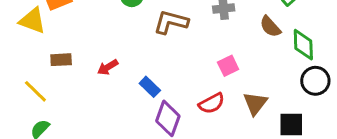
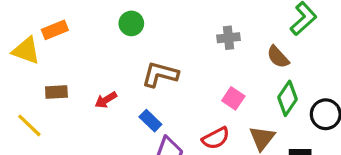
brown L-shape: (171, 22) -> (160, 74), moved
green diamond: (303, 45) -> (287, 98), moved, turned 36
pink square: (228, 66) -> (233, 98), turned -30

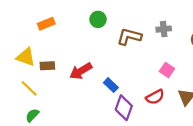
yellow triangle: (26, 51) -> (26, 57), moved
brown L-shape: (160, 74) -> (129, 37), moved
red arrow: (106, 100) -> (81, 71), size x1.5

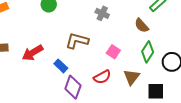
gray cross: (164, 29) -> (102, 13), moved, turned 32
brown L-shape: (129, 37) -> (77, 41), moved

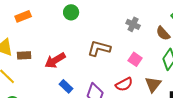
gray cross: (102, 13) -> (133, 24), moved
blue rectangle: (61, 66) -> (66, 86), moved

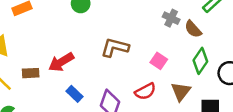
gray cross: (133, 24) -> (171, 18), moved
brown rectangle: (24, 55) -> (31, 73), moved

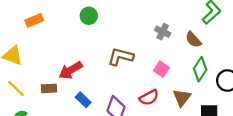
gray cross: (171, 18) -> (163, 32), moved
brown rectangle: (31, 73) -> (49, 88), moved

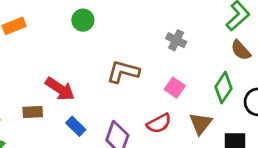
brown semicircle: (193, 40) -> (241, 50), moved
red arrow: (71, 70) -> (60, 89), turned -115

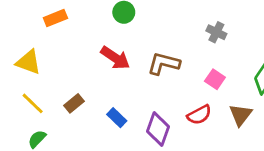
red arrow: (60, 89) -> (115, 58), moved
brown rectangle: (33, 112) -> (74, 103), turned -36

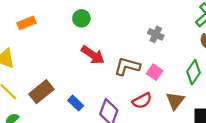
red arrow: (115, 58) -> (93, 55), moved
brown L-shape: (164, 64) -> (127, 66), moved
brown rectangle: (74, 103) -> (41, 92), size x1.5

